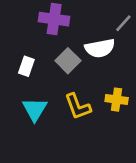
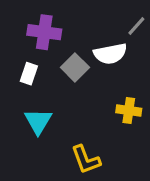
purple cross: (54, 19) -> (44, 32), moved
yellow L-shape: (78, 106) -> (86, 160), moved

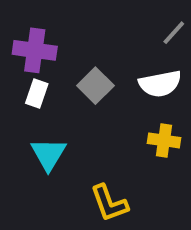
purple cross: (44, 32) -> (35, 50), moved
white semicircle: (110, 54) -> (160, 84), moved

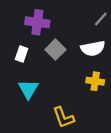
purple cross: (35, 50) -> (37, 22), moved

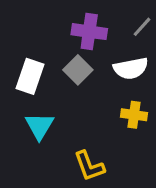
purple cross: (37, 22) -> (89, 32), moved
white rectangle: (22, 54) -> (30, 76), size x1.5

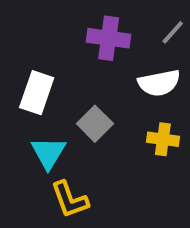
gray square: (78, 70) -> (95, 124), moved
yellow L-shape: (89, 166) -> (70, 199), moved

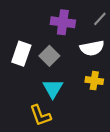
gray square: (95, 124) -> (49, 56), moved
cyan triangle: (48, 153) -> (53, 88), moved

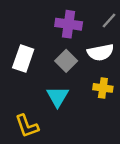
gray square: (49, 56) -> (66, 61), moved
yellow L-shape: (40, 115) -> (27, 126), moved

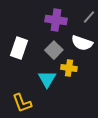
white semicircle: (100, 52) -> (82, 43), turned 30
yellow cross: (103, 88) -> (69, 68), moved

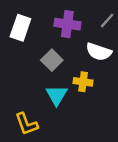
white rectangle: (19, 48) -> (20, 28), moved
gray square: (54, 50) -> (52, 60), moved

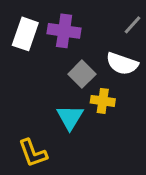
purple cross: (67, 24) -> (64, 31), moved
gray square: (52, 60) -> (82, 74), moved

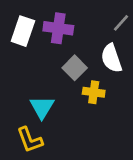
white semicircle: (122, 64) -> (111, 58), turned 52
cyan triangle: (70, 117) -> (42, 107), moved

